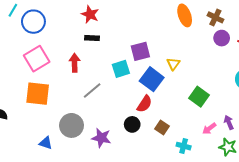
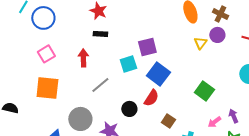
purple circle: (222, 38) -> (217, 35), moved
pink square: (37, 59) -> (46, 54), size x0.7
yellow triangle: (173, 64) -> (200, 43), moved
black circle: (132, 124) -> (129, 109), moved

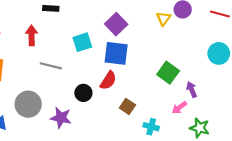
purple square: (147, 47) -> (116, 24), moved, turned -30
blue square: (158, 74) -> (116, 53), turned -30
gray line: (100, 85) -> (51, 66), turned 54
purple arrow: (233, 116) -> (192, 90), moved

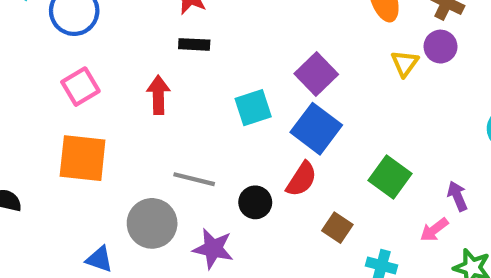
blue square: (116, 53) -> (316, 129), turned 30
gray line: (51, 66) -> (194, 179), moved
green square: (168, 73) -> (390, 177), moved

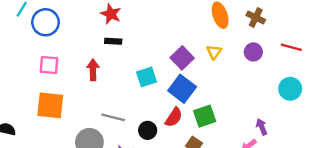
purple circle: (441, 47) -> (253, 52), moved
yellow triangle: (405, 63) -> (214, 52), moved
pink square: (80, 87) -> (49, 65), turned 36
green square: (390, 177) -> (205, 116), moved, turned 35

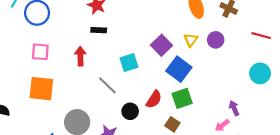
purple circle: (253, 52) -> (216, 40), moved
blue square: (182, 89) -> (179, 69), moved
gray line: (113, 117) -> (107, 85), moved, turned 30

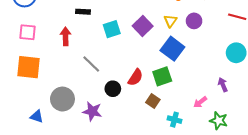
cyan square: (129, 63) -> (112, 29), moved
blue square: (179, 69) -> (172, 49), moved
purple arrow: (234, 108) -> (223, 85), moved

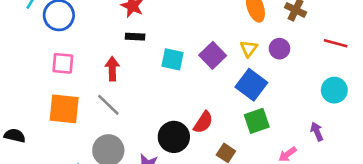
cyan square: (112, 29) -> (173, 59), turned 30
gray line: (91, 64) -> (108, 105), moved
green square: (162, 76) -> (257, 121), moved
black circle: (113, 89) -> (174, 137), size x1.5

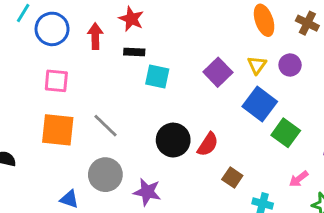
cyan square: (173, 59) -> (157, 77), moved
red arrow: (112, 69) -> (95, 36), moved
green square: (257, 121) -> (286, 133), moved, turned -35
black circle: (174, 137) -> (173, 140), moved

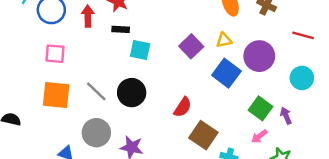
yellow triangle: (257, 65) -> (224, 40), turned 42
purple circle: (290, 65) -> (259, 56), moved, size x1.6
green square: (286, 133) -> (260, 108), moved
black circle: (173, 140) -> (132, 93), moved
brown square: (232, 178) -> (203, 135), size x1.6

